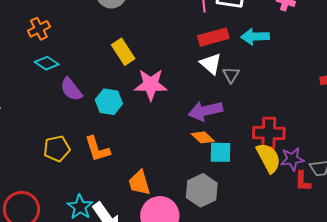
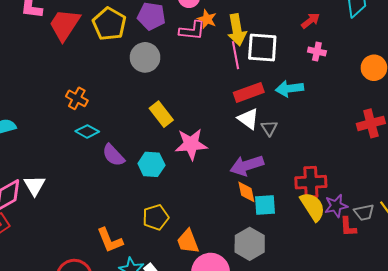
orange cross: (39, 29) -> (77, 98), turned -30
orange diamond: (203, 137) -> (246, 192), turned 40
yellow pentagon: (57, 149) -> (156, 217), moved
orange L-shape: (97, 149) -> (110, 240), moved

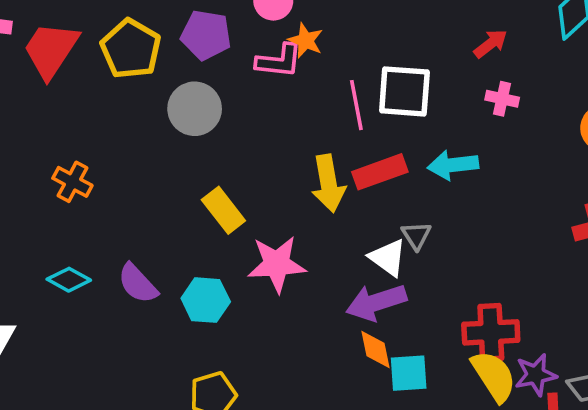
yellow arrow: (237, 30) -> (328, 183), moved
white triangle: (248, 119) -> (388, 258), moved
cyan diamond: (87, 131) -> (69, 280), moved

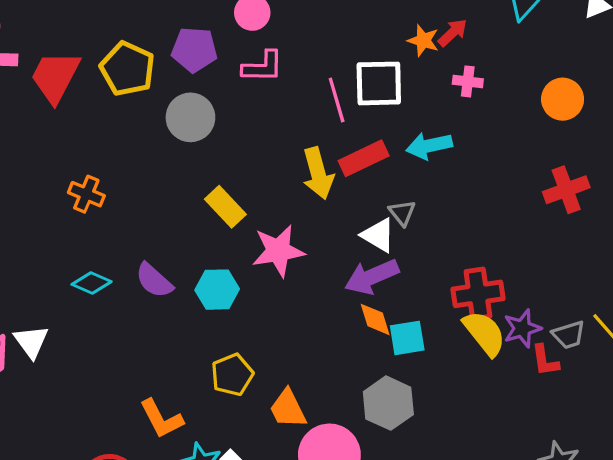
orange star: (306, 41) -> (423, 40), moved

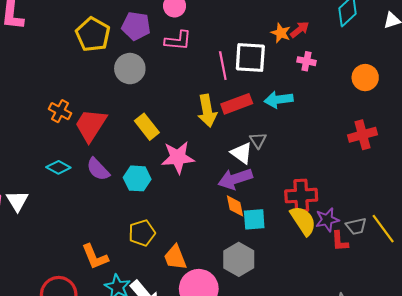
red trapezoid: (55, 77) -> (91, 125), moved

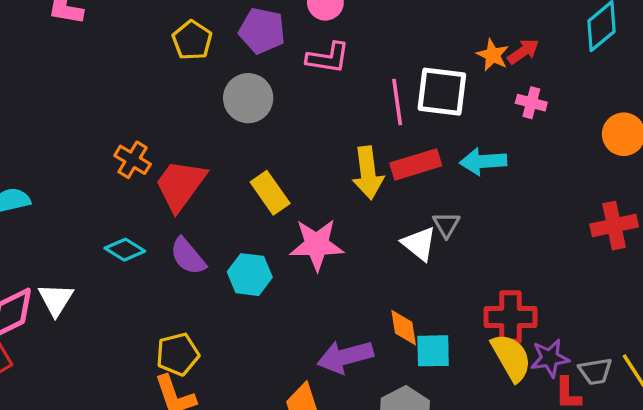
yellow pentagon: (93, 34) -> (192, 40), size x0.7
purple arrow: (235, 179) -> (345, 357), moved
yellow pentagon: (142, 233) -> (178, 354), moved

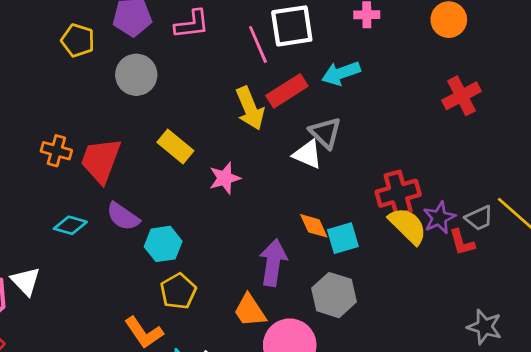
gray triangle: (446, 225) -> (325, 133), size x1.4
pink star: (317, 245) -> (225, 178), size x0.7
cyan hexagon: (250, 275) -> (163, 244), moved
yellow pentagon: (178, 354) -> (178, 291), moved
purple arrow: (345, 357) -> (273, 263), turned 129

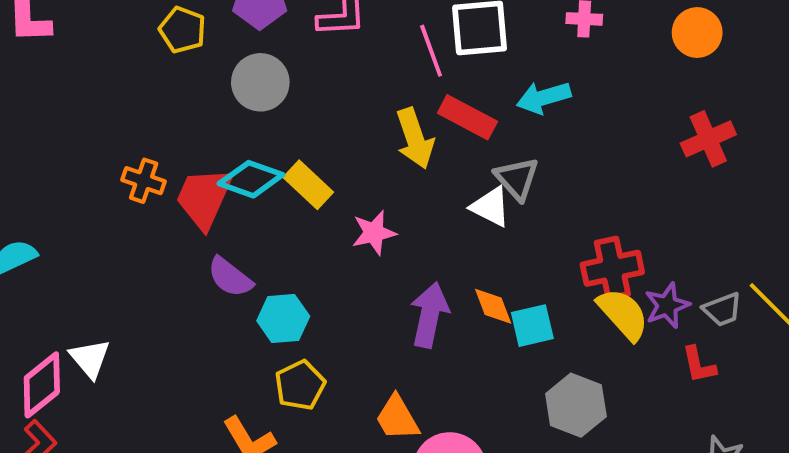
red rectangle: (287, 91) -> (467, 117), turned 57
cyan diamond: (70, 225) -> (251, 179), moved, size x1.4
red L-shape: (462, 242) -> (699, 365), moved
purple arrow: (273, 263) -> (430, 315), moved
gray hexagon: (334, 295) -> (576, 405), moved

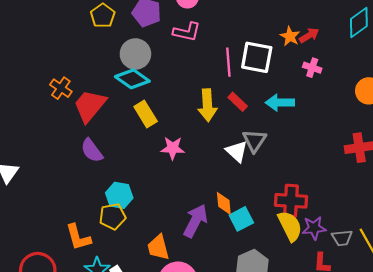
red rectangle: (467, 117) -> (238, 102), size x0.7
cyan diamond: (251, 179) -> (132, 79), moved
purple arrow: (430, 315) -> (195, 221), moved
cyan hexagon: (283, 319) -> (119, 195), moved
cyan square: (532, 326) -> (241, 219), turned -30

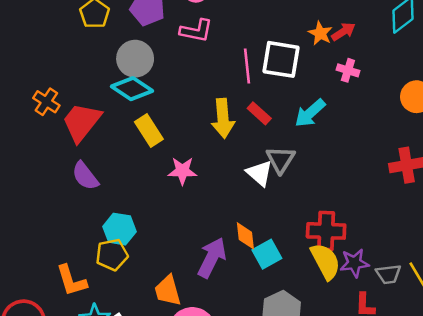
cyan arrow: (280, 103) -> (310, 113), turned -40

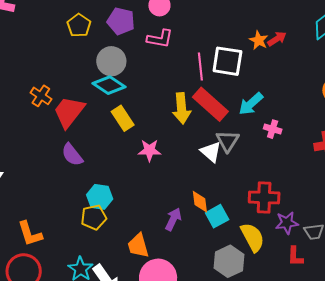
pink cross: (348, 70) -> (273, 129), moved
red rectangle: (259, 113) -> (210, 104), size x1.8
purple arrow: (212, 258) -> (173, 219), size x0.7
yellow semicircle: (326, 261) -> (252, 237), moved
orange L-shape: (71, 281) -> (30, 234), moved

